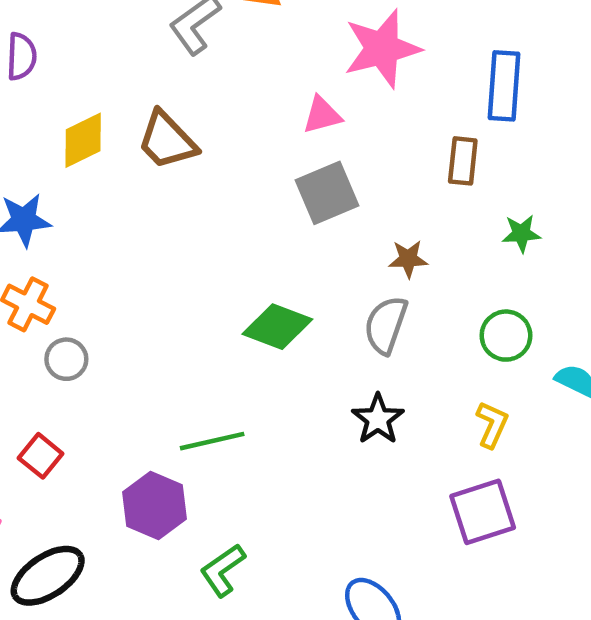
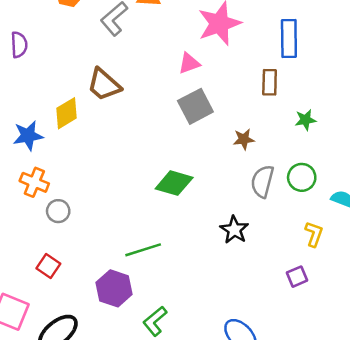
yellow diamond: (83, 140) -> (67, 113), moved
gray semicircle: (386, 325) -> (262, 181), moved
yellow L-shape: (492, 425) -> (314, 234), moved
purple square: (483, 512) -> (297, 277), size x0.6

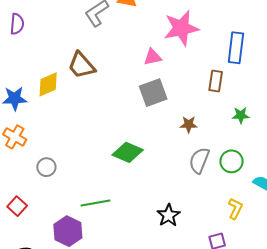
gray circle: (58, 211) -> (46, 167), moved
black star: (234, 230) -> (168, 215), moved

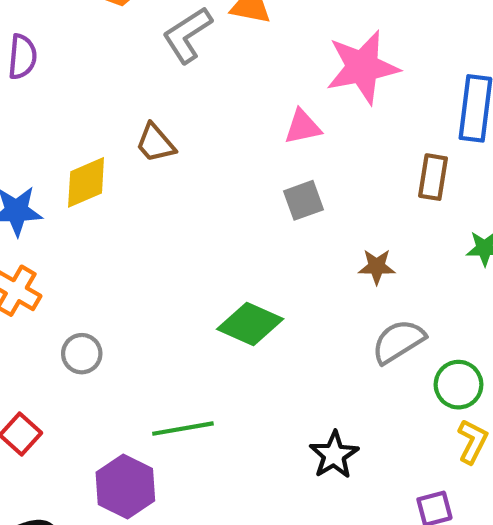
brown trapezoid: (81, 65) -> (155, 143), size x0.7
gray square: (153, 93) -> (303, 200), size x0.7
gray semicircle: (199, 160) -> (398, 341), turned 36
green circle: (232, 161) -> (459, 385), moved

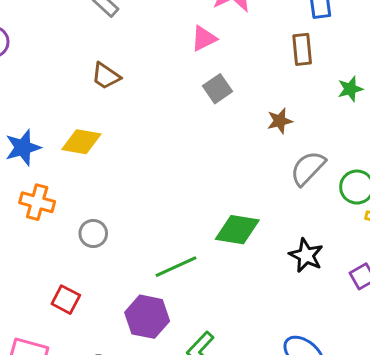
yellow diamond: (86, 182) -> (81, 142), moved, turned 48
green diamond: (250, 324) -> (237, 230), moved
black star: (334, 455) -> (306, 255), moved

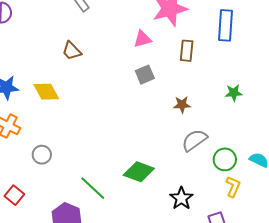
brown rectangle: (302, 49) -> (187, 51), moved
yellow diamond: (81, 142) -> (46, 92), turned 40
green line: (176, 267) -> (93, 188), turned 56

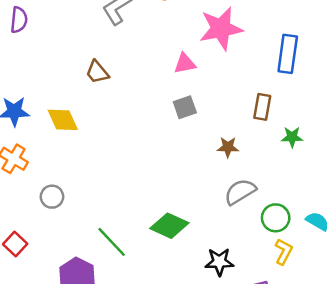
brown rectangle: (187, 51) -> (262, 107), moved
black star: (181, 198) -> (219, 262), turned 30

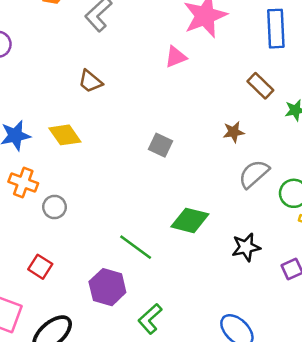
gray square: (185, 107) -> (161, 145), moved, turned -35
brown rectangle: (262, 107) -> (260, 86), turned -45
gray circle: (52, 197) -> (54, 207), moved

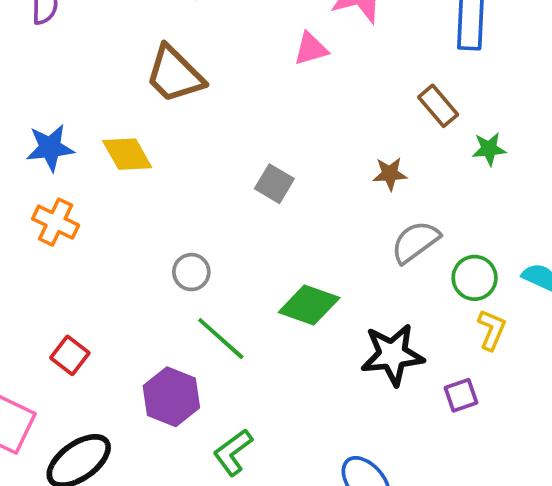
brown trapezoid: (90, 81) -> (175, 74), size x1.6
gray circle: (54, 207) -> (191, 272), moved
black star: (246, 247) -> (392, 355), size x1.4

